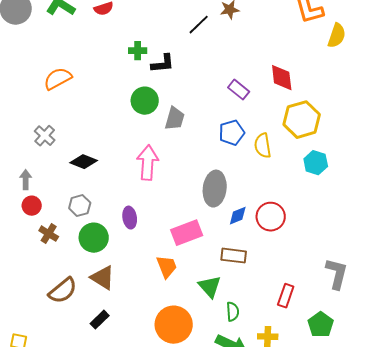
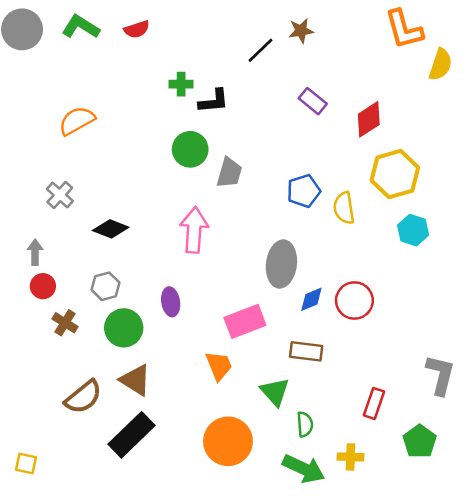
red diamond: (282, 78) -> (369, 119), turned 64
purple rectangle: (239, 90) -> (313, 101), moved
black rectangle: (100, 320) -> (132, 435), size x1.8

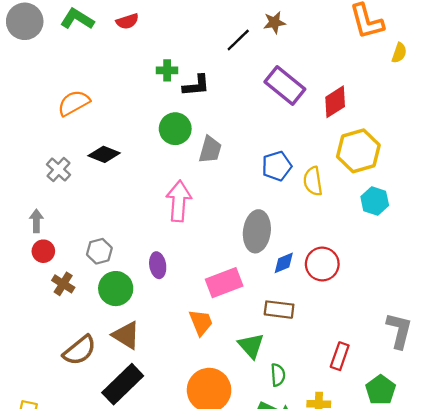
yellow semicircle: (440, 65) -> (399, 53), size x0.7
purple rectangle: (313, 101) -> (285, 85), size x1.6
black diamond: (111, 229) -> (104, 154), moved

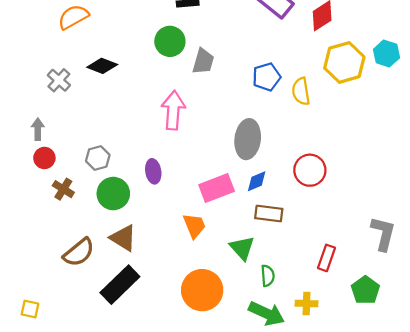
cyan hexagon: (375, 201) -> (386, 54), moved
blue diamond: (284, 263) -> (257, 181), moved

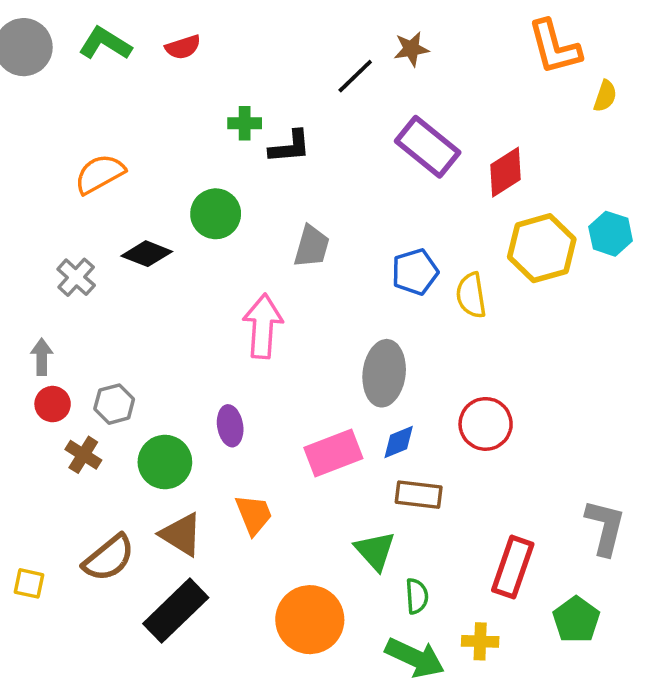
green circle: (170, 41) -> (216, 214), moved
gray hexagon: (98, 158) -> (114, 404), moved
orange trapezoid: (194, 226) -> (254, 515), moved
red rectangle: (327, 258) -> (513, 567), size x1.4
yellow square: (30, 309) -> (29, 583), moved

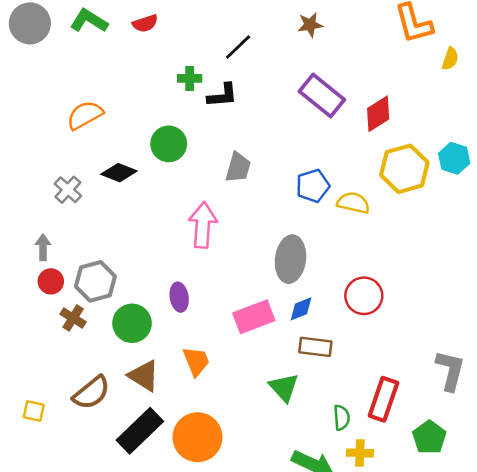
black line: (355, 76) -> (238, 47), moved
yellow semicircle: (471, 295) -> (353, 203), turned 112
gray hexagon: (114, 404) -> (95, 281), size x1.4
green semicircle: (417, 596) -> (342, 418), moved
orange circle: (310, 620) -> (197, 437), moved

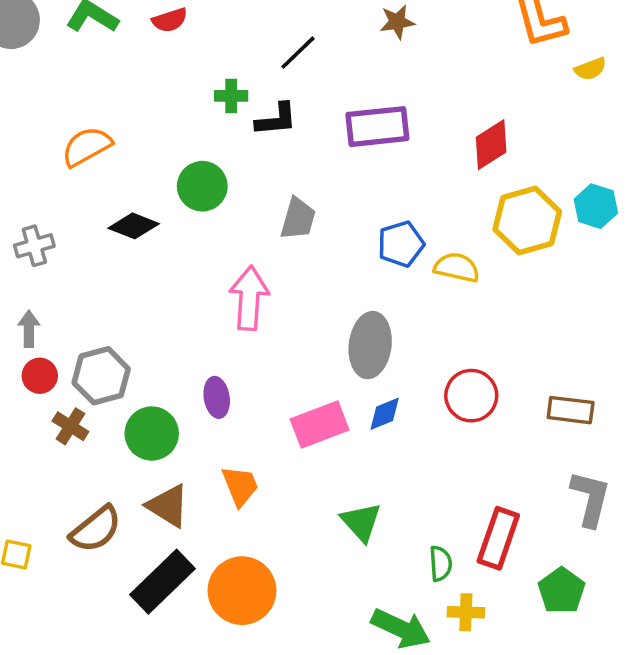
yellow semicircle: (450, 59) -> (590, 69), turned 50
purple rectangle: (322, 95) -> (377, 127), moved, turned -45
gray cross: (68, 190) -> (34, 246), moved, turned 32
brown rectangle: (315, 347) -> (571, 410), moved

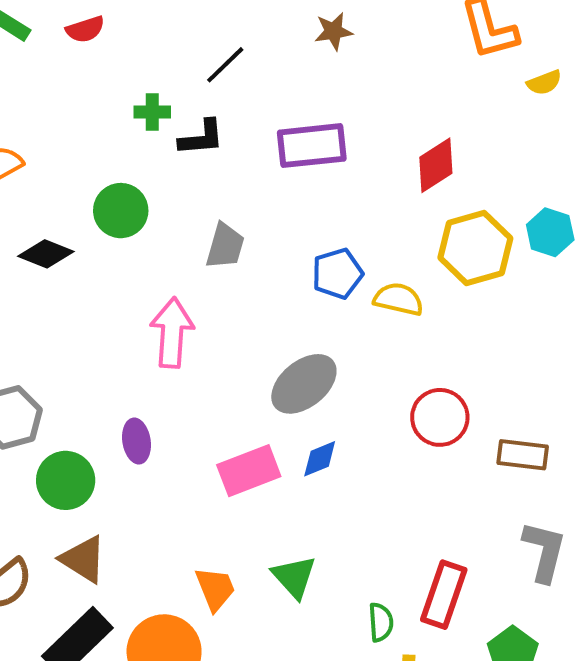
gray ellipse: (370, 345) -> (304, 384), turned 44
red circle: (471, 396) -> (440, 417), moved
orange trapezoid: (240, 486) -> (215, 589), moved

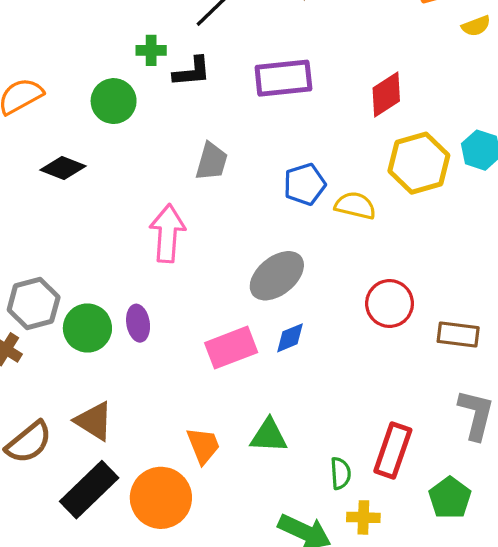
green circle: (121, 211) -> (114, 101), moved
green circle: (66, 480) -> (87, 328), moved
green triangle: (294, 577) -> (269, 436), turned -45

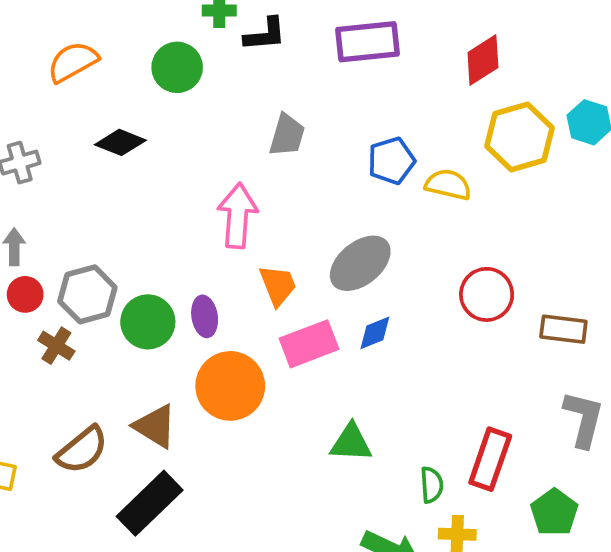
orange trapezoid: (203, 446) -> (278, 285), moved
orange circle: (161, 498) -> (230, 386), moved

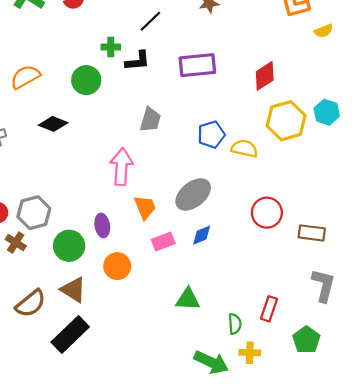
green circle: (148, 322) -> (69, 246), moved
pink rectangle: (309, 344) -> (163, 241), size x0.7
orange circle: (230, 386) -> (117, 266), size x0.7
red rectangle: (490, 459) -> (269, 309), size x0.7

